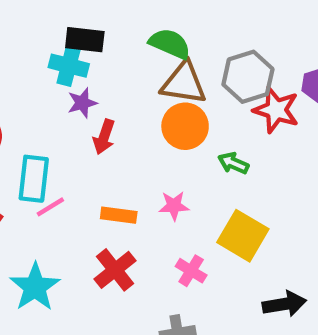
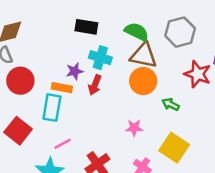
cyan cross: (69, 66) -> (100, 58), moved
gray hexagon: (248, 77) -> (180, 32), moved
purple star: (82, 103) -> (75, 71), moved
pink line: (50, 207) -> (63, 144), moved
orange rectangle: (119, 215) -> (62, 88), moved

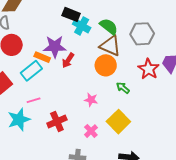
cyan cross: (100, 58) -> (82, 26), moved
purple star: (75, 71) -> (55, 47), size x1.6
cyan rectangle: (52, 108) -> (31, 71), turned 30

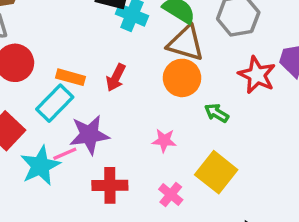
purple star: (55, 47) -> (89, 135), moved
cyan star: (19, 120) -> (40, 166), moved
red cross: (57, 122) -> (110, 185), turned 30

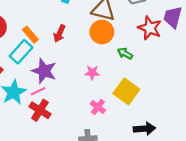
orange rectangle: (71, 77) -> (30, 35), turned 36
purple star: (89, 135) -> (44, 71), turned 30
pink line: (65, 154) -> (38, 91), moved
red cross: (110, 185) -> (40, 110), moved, turned 35

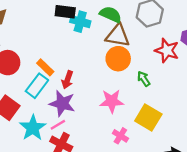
red arrow: (59, 34) -> (67, 80), moved
green arrow: (125, 53) -> (144, 79), turned 32
pink star: (92, 73) -> (112, 101), size x1.5

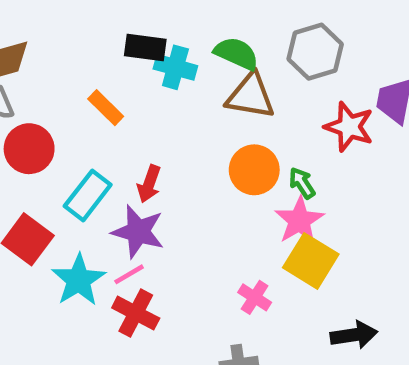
orange circle: (118, 59) -> (254, 170), moved
orange rectangle: (45, 67) -> (106, 108), moved
pink star: (112, 101) -> (299, 220), moved, turned -30

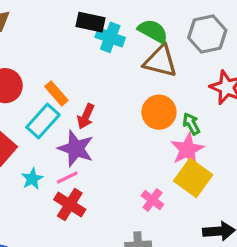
orange rectangle: (106, 108) -> (56, 93), moved
cyan star: (79, 280) -> (32, 179), size x0.6

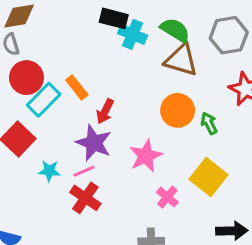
cyan rectangle: (43, 121) -> (44, 100), moved
pink star: (187, 149) -> (146, 156), moved
cyan star: (32, 179) -> (49, 171), turned 30

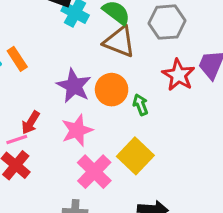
red arrow: (105, 111) -> (31, 123), moved
purple star: (94, 143) -> (74, 86), moved
pink cross: (167, 197) -> (94, 172), size x1.6

